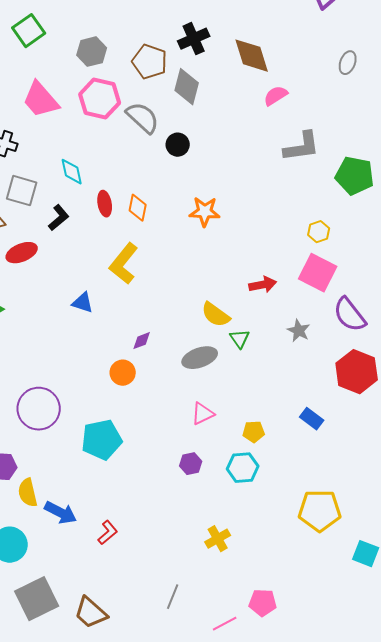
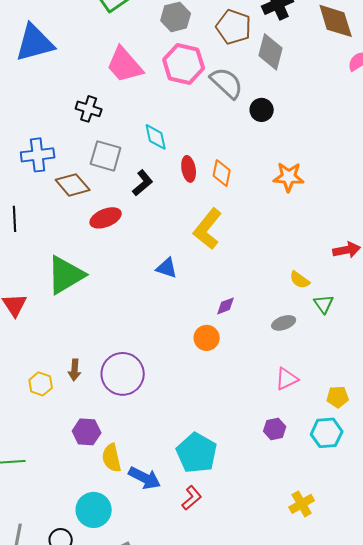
yellow semicircle: (216, 315) -> (300, 280), size x0.7
gray ellipse: (200, 358) -> (284, 323), size x0.7
cyan pentagon: (102, 440) -> (197, 453), moved, turned -30

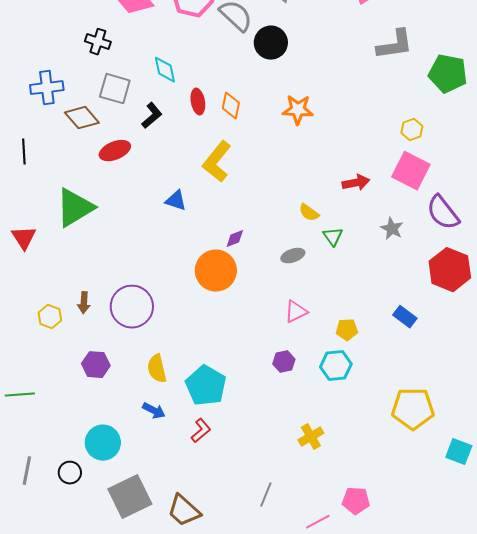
black circle: (262, 110) -> (271, 43), size x1.4
orange circle: (207, 338) -> (216, 271), size x1.6
yellow semicircle: (112, 458) -> (157, 369), moved
blue arrow: (145, 478) -> (154, 411), size x0.7

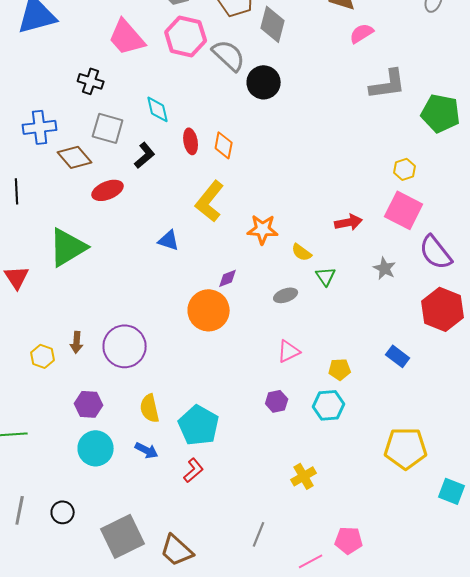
orange star: (298, 110) -> (263, 229), moved
cyan circle: (103, 443) -> (96, 448), moved

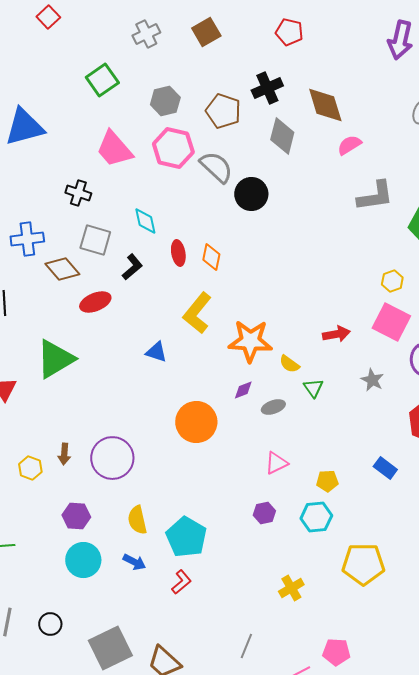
gray diamond: (273, 24) -> (282, 136), moved
orange star: (263, 229) -> (250, 341), size x1.4
purple diamond: (228, 278) -> (243, 390), moved
yellow pentagon: (406, 448) -> (363, 564), moved

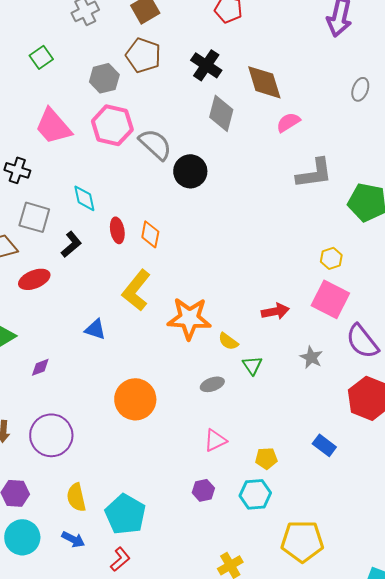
green square: (102, 80) -> (41, 57), size x0.7
black cross: (267, 88) -> (206, 65), turned -32
brown pentagon: (223, 111) -> (143, 55), moved
purple diamond: (243, 390) -> (40, 367), moved

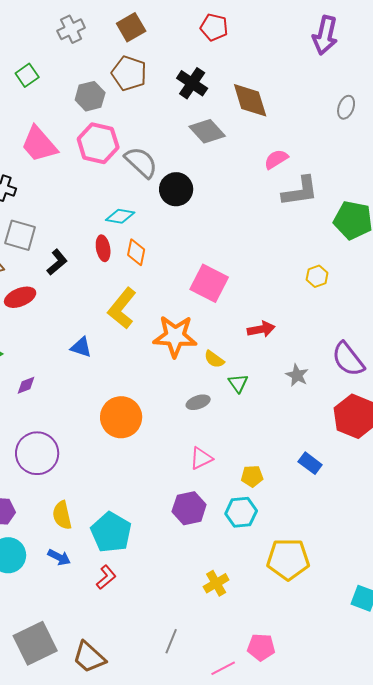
gray diamond: (221, 113) -> (207, 131), turned -57
pink semicircle: (288, 122) -> (276, 159), moved
cyan diamond: (84, 198) -> (120, 216), moved, turned -68
pink square: (330, 299) -> (209, 283), moved
purple hexagon: (203, 490) -> (189, 508), size x1.5

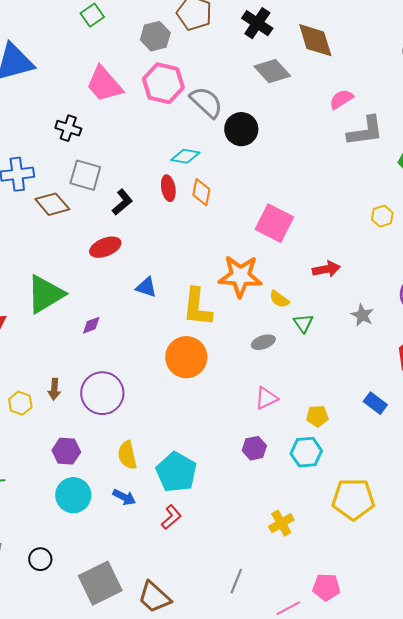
red ellipse: (20, 297) -> (105, 247), moved
yellow L-shape: (122, 308) -> (197, 307), moved, turned -33
purple hexagon: (189, 508) -> (254, 448), size x0.7

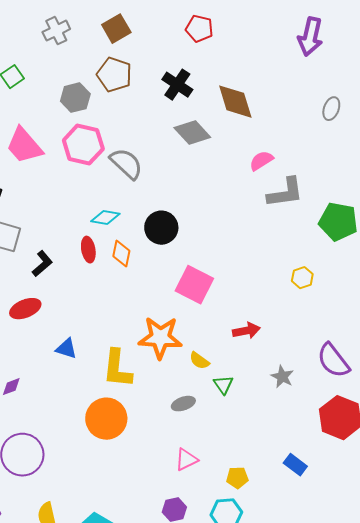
black circle: (241, 129) -> (161, 228), moved

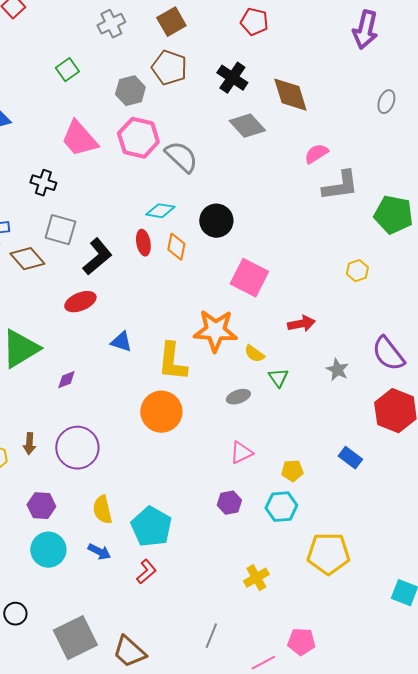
black L-shape: (42, 264) -> (97, 257), size x1.4

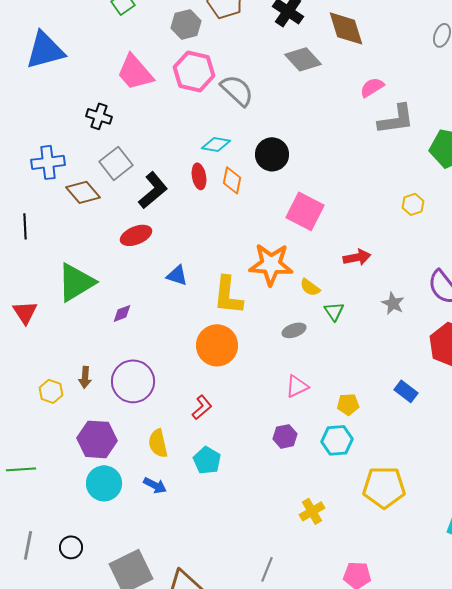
gray square: (60, 230) -> (116, 163), turned 36
purple hexagon: (41, 506) -> (97, 439), size x1.4
cyan pentagon: (151, 527) -> (207, 460), size x0.7
red L-shape: (146, 572) -> (202, 407), moved

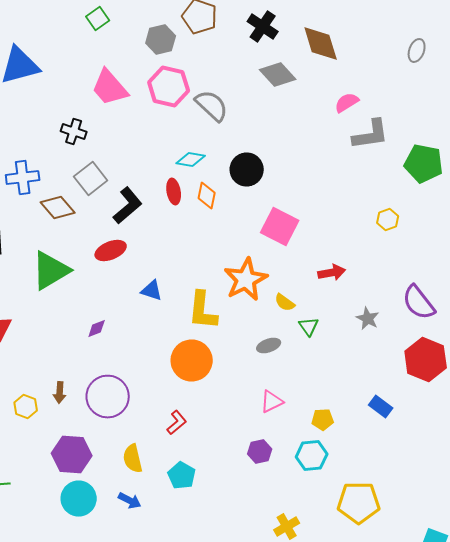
orange star: (271, 264) -> (246, 280), turned -30
green triangle: (76, 282) -> (51, 270), moved

